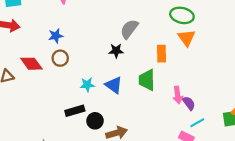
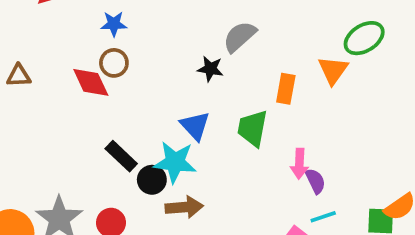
green ellipse: (182, 15) -> (364, 38), moved, turned -55
red diamond: (31, 64) -> (91, 82), moved
cyan star: (87, 85) -> (175, 162), moved, size x1.6
black rectangle: (75, 111) -> (121, 156), turned 48

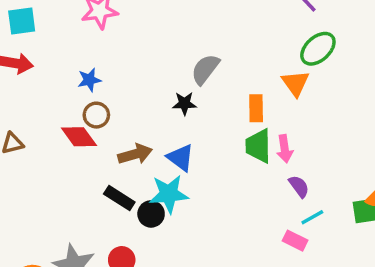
green trapezoid: (253, 128) -> (258, 146), moved
pink arrow: (299, 164) -> (285, 149), moved
brown arrow: (184, 207) -> (135, 154), moved

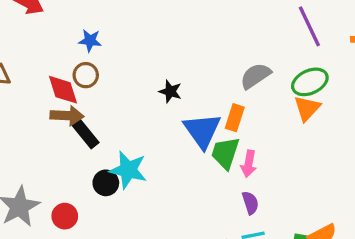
gray semicircle: (205, 69) -> (255, 76), moved
orange triangle: (295, 83) -> (307, 108), moved
brown arrow: (135, 154) -> (67, 116), moved
blue triangle: (181, 158) -> (202, 131), moved, size x1.4
black rectangle: (119, 198) -> (86, 134), moved

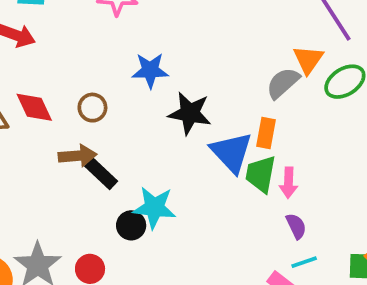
blue star: (90, 41) -> (150, 70), moved, size x1.4
red diamond: (63, 90) -> (34, 107), moved
black star: (170, 91) -> (190, 113), size x1.6
orange triangle: (307, 108) -> (308, 60), moved

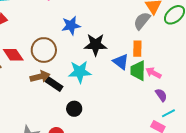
brown circle: (92, 108) -> (44, 50), size x1.6
blue triangle: (231, 152) -> (121, 62), size x0.7
pink arrow: (288, 183) -> (153, 73), turned 126
cyan star: (154, 208) -> (80, 72), moved

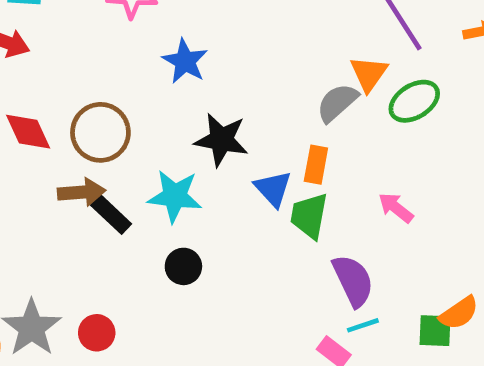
blue star: (71, 26) -> (185, 61), moved, turned 30
pink arrow: (153, 73) -> (396, 208), moved
purple semicircle: (161, 95) -> (353, 281), size x1.6
black circle: (74, 109) -> (183, 266), moved

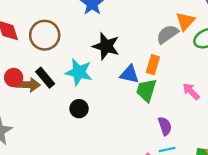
blue triangle: (273, 189) -> (129, 74), turned -42
brown arrow: (82, 192) -> (28, 85), moved
purple semicircle: (353, 281) -> (165, 126), size x0.7
red circle: (97, 333) -> (14, 78), moved

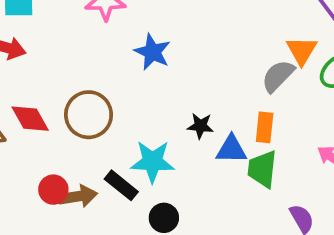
black star: (106, 46) -> (200, 126), moved, size x0.6
black rectangle: (45, 78) -> (121, 185), moved

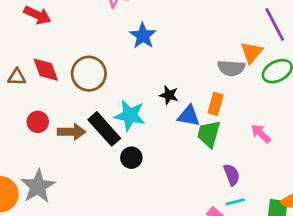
gray semicircle: (278, 76) -> (231, 68), turned -140
black rectangle: (121, 185) -> (104, 129), size x1.4
red circle: (53, 190) -> (38, 122), moved

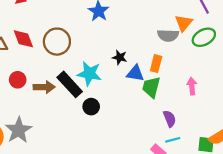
pink arrow: (261, 134) -> (192, 86), turned 42

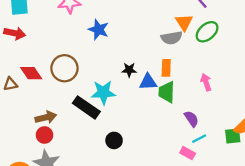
red circle: (18, 80) -> (45, 135), moved
brown arrow: (44, 87) -> (46, 117), moved
black circle: (91, 107) -> (114, 140), moved

